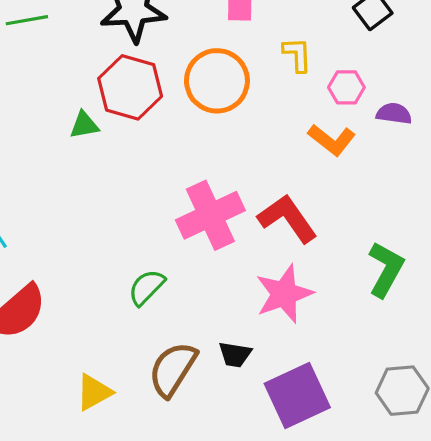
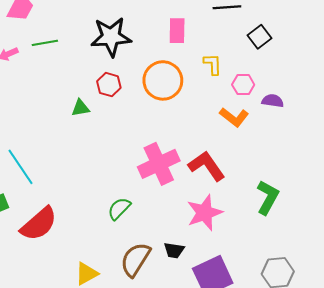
red hexagon: (130, 87) -> (109, 85), size x0.6

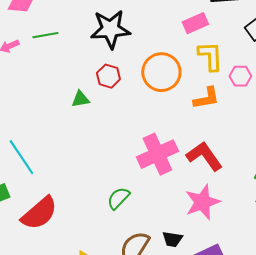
pink rectangle: (177, 31) -> (195, 23), moved, turned 65
yellow L-shape: (213, 64) -> (210, 56), size x1.4
orange L-shape: (234, 117) -> (206, 98), moved, turned -48

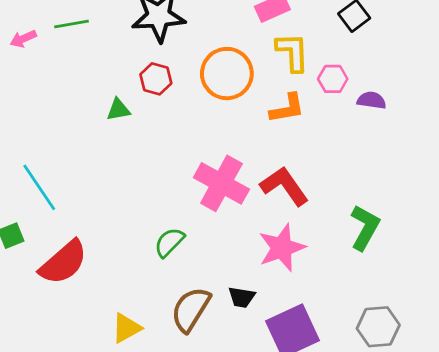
pink cross: (157, 154) -> (221, 183), turned -36

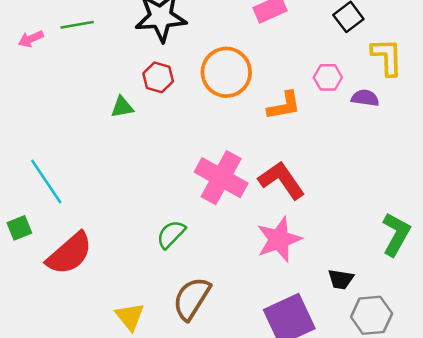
yellow L-shape: (292, 52) -> (387, 57), moved
green L-shape: (365, 228) -> (396, 234), moved
black trapezoid: (242, 297) -> (341, 279), moved
yellow triangle: (126, 328) -> (130, 317), turned -40

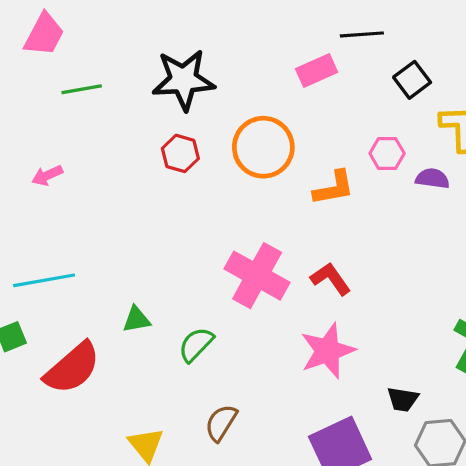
pink arrow: (31, 39) -> (47, 175), moved
green triangle: (122, 107) -> (136, 319), moved
red L-shape: (282, 180) -> (331, 279), size x0.7
cyan line: (46, 182) -> (44, 280), turned -66
brown semicircle: (192, 299) -> (221, 423), size x0.7

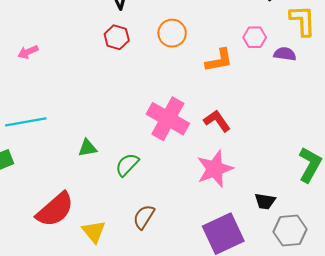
orange circle: (263, 147) -> (172, 33), size x0.7
red semicircle: (72, 368) -> (55, 210), moved

